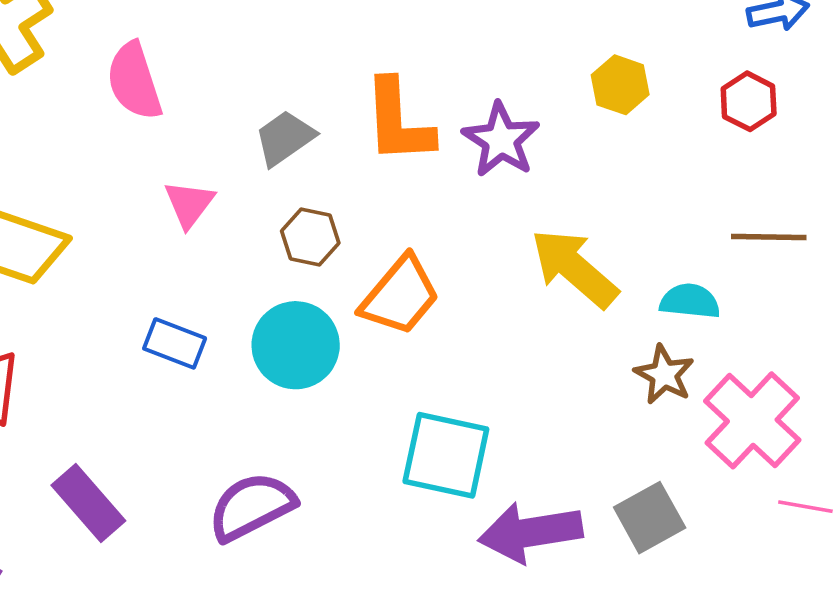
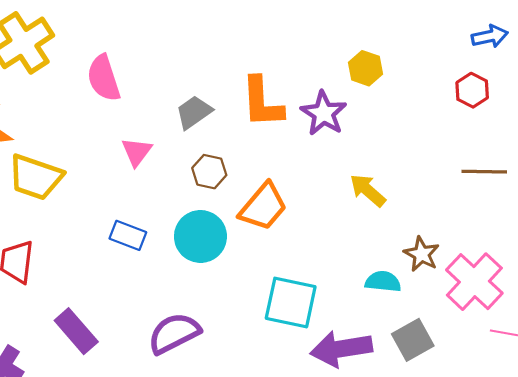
yellow hexagon: (620, 85) -> (365, 68), moved
yellow arrow: (574, 268) -> (368, 190), size x0.7
cyan semicircle: (690, 301) -> (383, 282), moved

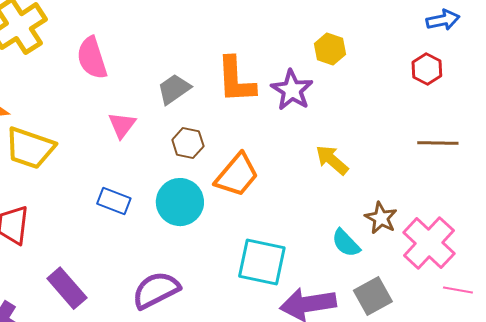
cyan semicircle: (383, 282) -> (346, 243), turned -140

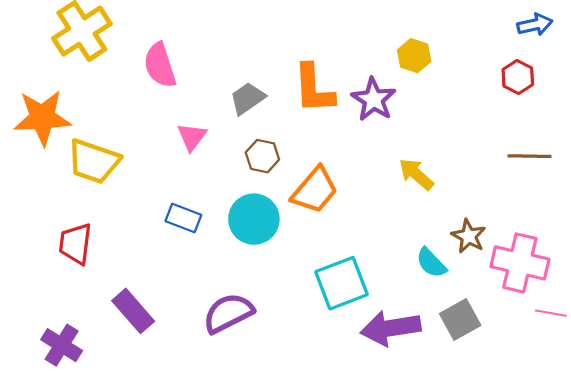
pink cross: (429, 243) -> (520, 263), turned -30
cyan square: (262, 262) -> (342, 283), turned -33

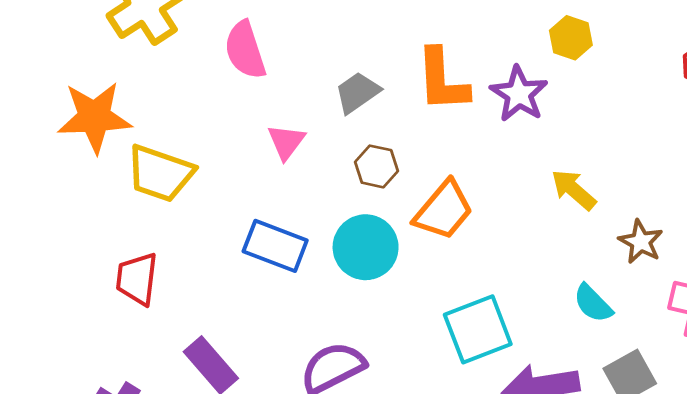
blue rectangle: (183, 218) -> (275, 246), size x1.4
brown star: (469, 236) -> (641, 242), moved

